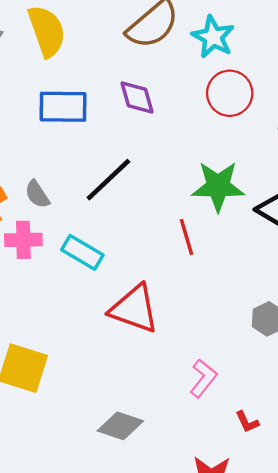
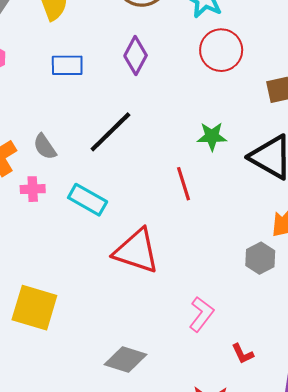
purple diamond: (137, 97) -> (136, 56), turned 45
blue rectangle: (63, 107) -> (67, 65), size x0.7
green star: (218, 186) -> (212, 136), size x0.6
pink cross: (23, 240) -> (33, 189), size x0.7

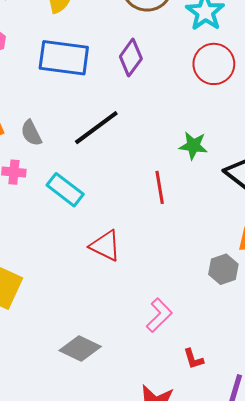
blue rectangle: (67, 65) -> (64, 58), size x1.6
red triangle: (136, 251) -> (105, 246), size x0.7

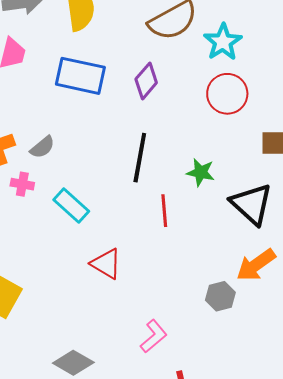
black line: (96, 128) -> (140, 158), moved, turned -48
gray semicircle: (31, 133) -> (42, 147), turned -108

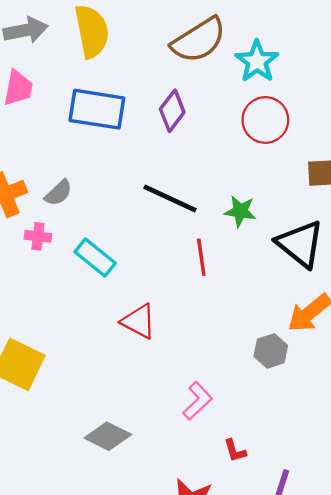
black line: (140, 158) -> (170, 199), turned -72

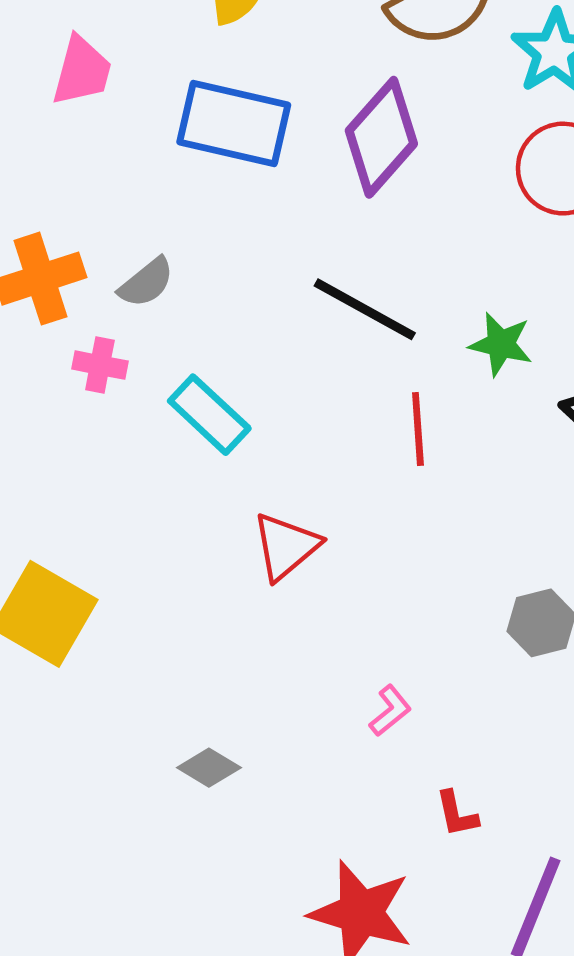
purple diamond: (172, 111) -> (381, 137), size x1.4
red triangle: (139, 321) -> (286, 546), turned 48
pink L-shape: (197, 401) -> (390, 711), size x0.7
gray diamond: (108, 436) -> (209, 768), size x0.7

